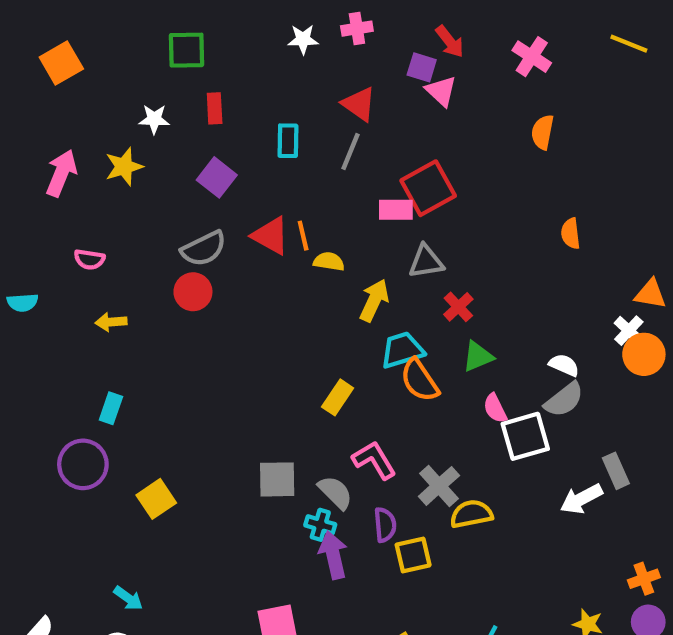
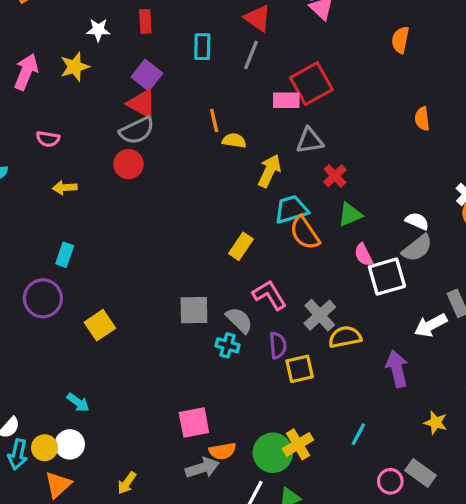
red triangle: (271, 236) -> (142, 104), moved
purple arrow: (333, 555) -> (397, 369), moved

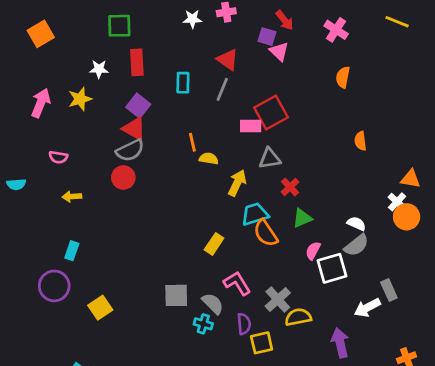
red rectangle: (145, 21) -> (137, 62), size x1.4
pink semicircle: (363, 255) -> (313, 251), turned 54

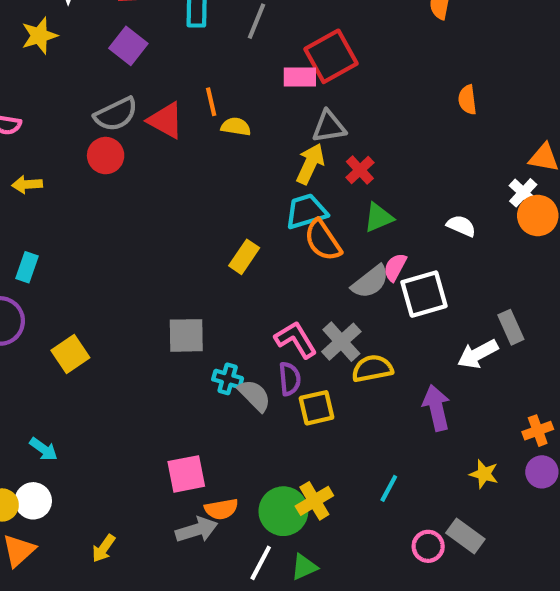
red triangle: (134, 129) -> (166, 120), moved
yellow arrow: (237, 183) -> (310, 164), moved
gray semicircle: (356, 245) -> (370, 282), moved
pink L-shape: (237, 283) -> (296, 340), moved
gray semicircle: (213, 304) -> (254, 395), moved

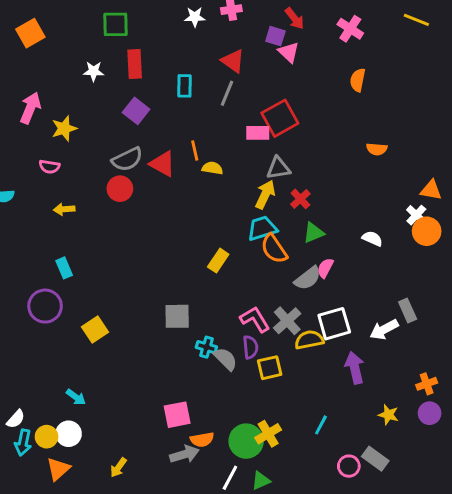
yellow star: (39, 36) -> (64, 128), moved
orange semicircle: (467, 100) -> (377, 149), turned -78
cyan rectangle: (27, 267) -> (64, 268), turned -42
white square: (424, 294) -> (334, 324), moved

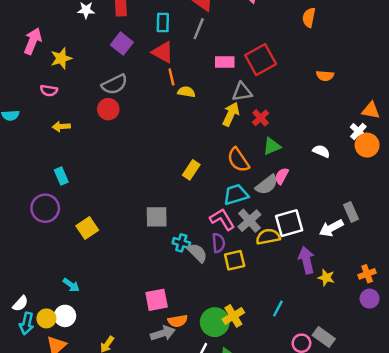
red square: (280, 118) -> (261, 60), moved
red triangle: (162, 164) -> (163, 52), moved
cyan trapezoid: (262, 228) -> (236, 195), moved
yellow star: (388, 415) -> (326, 278), moved

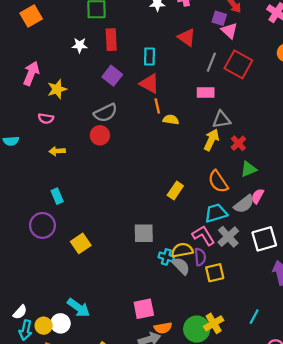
gray line: (199, 29) -> (211, 62), moved
red square: (261, 60) -> (238, 64), moved, turned -32
yellow semicircle: (268, 237) -> (182, 250), moved
cyan arrow: (71, 285) -> (78, 308), moved, size x1.5

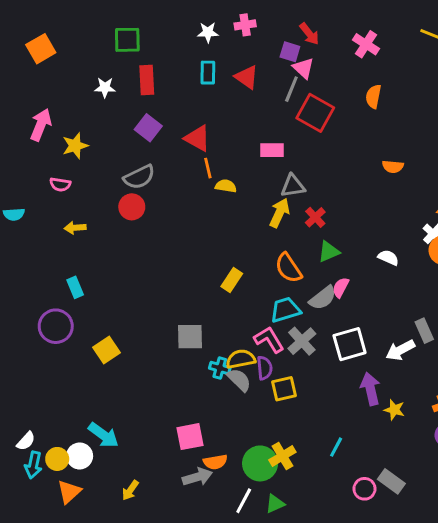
cyan rectangle: (149, 57) -> (208, 73), moved
gray line: (211, 62) -> (291, 89), moved

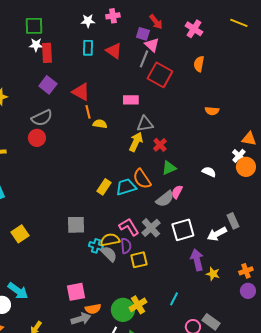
white star: (105, 88) -> (36, 45), moved
cyan trapezoid: (285, 310) -> (126, 187), moved

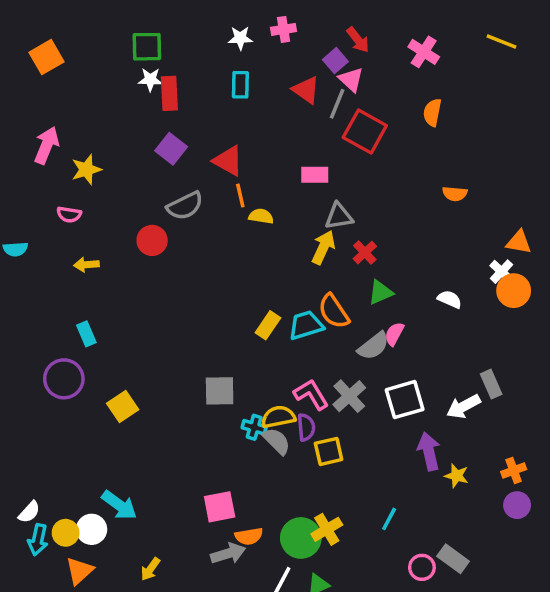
purple square: (143, 34) -> (335, 61), turned 32
red triangle: (114, 51) -> (306, 90), moved
gray semicircle: (42, 118) -> (185, 206), moved

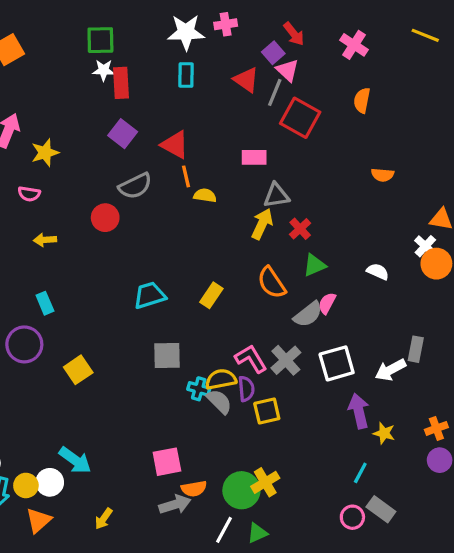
white star: (240, 38) -> (186, 32), size x1.6
cyan trapezoid: (306, 325) -> (150, 295), moved
gray rectangle: (491, 384) -> (416, 349), turned 35
cyan line: (389, 519) -> (360, 473), moved

